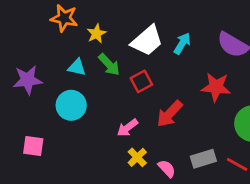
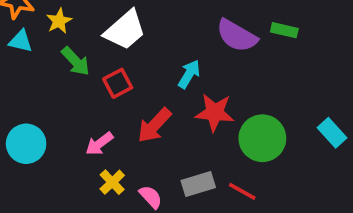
cyan arrow: (182, 43) -> (189, 74), moved
cyan triangle: (77, 67) -> (21, 41), moved
red star: (216, 87) -> (215, 113), moved
cyan circle: (71, 105) -> (26, 144), moved

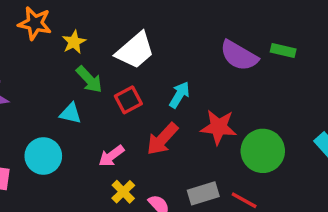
cyan triangle: (21, 41) -> (71, 113), moved
cyan arrow: (189, 74) -> (179, 95), moved

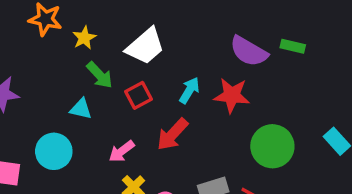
red star: (219, 127) -> (232, 95), moved

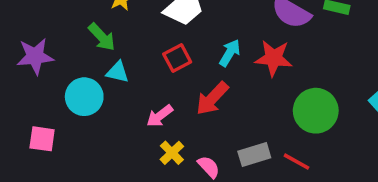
green arrow: (100, 75) -> (102, 37), moved
cyan circle: (54, 151) -> (84, 97), moved

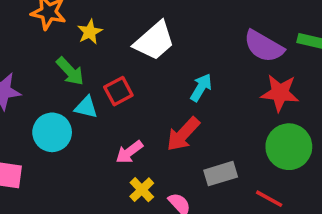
red square: (177, 58) -> (118, 91), moved
red star: (274, 58) -> (280, 93), moved
gray rectangle: (254, 155) -> (221, 174), moved

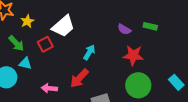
purple semicircle: (264, 46) -> (124, 29), size x0.6
red square: (118, 91) -> (45, 44), moved
pink arrow: (129, 152) -> (49, 88), turned 42

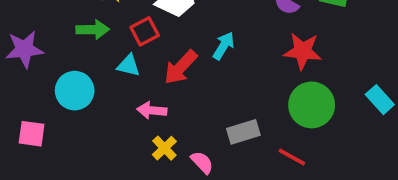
green arrow: (16, 43) -> (93, 30), turned -48
cyan triangle: (25, 63) -> (129, 65), moved
red arrow: (79, 78) -> (181, 67), moved

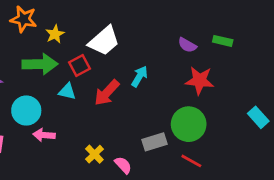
green arrow: (93, 30) -> (40, 64), size x1.4
green circle: (312, 105) -> (189, 124), moved
pink arrow: (152, 110) -> (44, 135), moved

